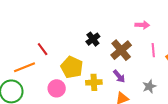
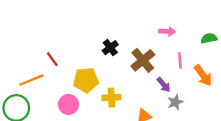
yellow pentagon: (72, 67) -> (86, 80), turned -30
purple arrow: (119, 76) -> (164, 85), moved

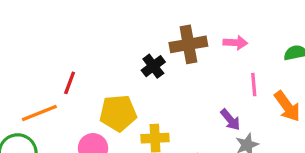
red line: (52, 59) -> (70, 83), turned 56
brown cross: (143, 60) -> (188, 44), moved, turned 30

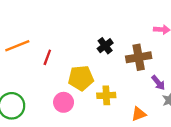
brown cross: (188, 44) -> (139, 57), moved
orange line: (39, 113) -> (17, 46), moved

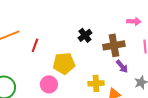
purple arrow: (158, 83) -> (122, 66), moved
yellow cross: (106, 95) -> (96, 83), moved

